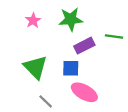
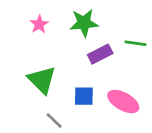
blue square: (71, 68) -> (84, 96), moved
pink ellipse: (84, 92) -> (123, 102), moved

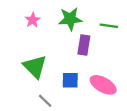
green line: (135, 43) -> (109, 26), moved
purple rectangle: (100, 54) -> (84, 45), turned -54

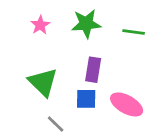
purple rectangle: (84, 45) -> (93, 70), moved

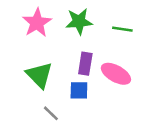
pink star: (40, 25) -> (37, 23), size x1.6
pink ellipse: (127, 104) -> (116, 74), moved

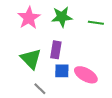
purple rectangle: (85, 64) -> (56, 50), moved
pink ellipse: (116, 74) -> (86, 75), moved

